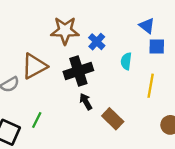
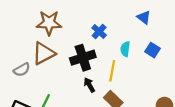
brown star: (65, 31) -> (49, 23), moved
blue square: (157, 47) -> (152, 50), moved, turned 32
yellow line: (151, 86) -> (112, 71), moved

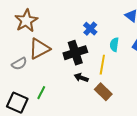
brown star: (49, 23) -> (26, 21), moved, turned -30
black arrow: (89, 85) -> (81, 78), turned -40

